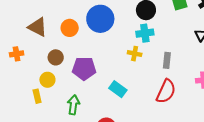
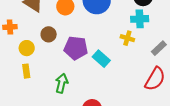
gray rectangle: (167, 60) -> (159, 48), turned 35
yellow circle: (47, 80) -> (27, 48), moved
cyan rectangle: (118, 89) -> (101, 59), moved

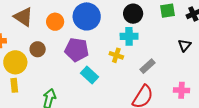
yellow circle: (27, 48) -> (15, 62), size x1.5
purple pentagon: (76, 48) -> (77, 50), moved

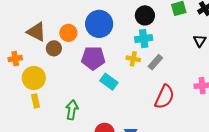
brown circle: (38, 49) -> (54, 48), moved
gray rectangle: (147, 66) -> (155, 62), moved

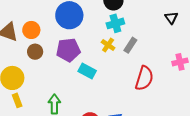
orange circle: (68, 33) -> (31, 30), moved
brown circle: (54, 48) -> (35, 52), moved
yellow cross: (133, 59) -> (108, 45), turned 32

